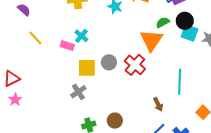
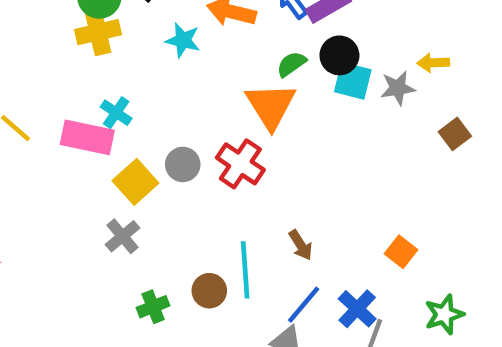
pink rectangle: (67, 46) -> (87, 137), size x1.6
yellow square: (87, 68) -> (135, 182), turned -36
cyan line: (180, 82) -> (245, 270), moved

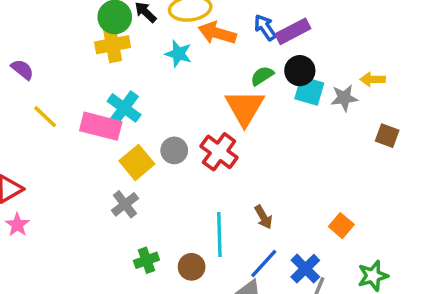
cyan cross: (116, 113) -> (124, 108), size x1.4
brown square: (455, 134) -> (387, 136), turned -35
brown circle: (209, 291) -> (192, 267), moved

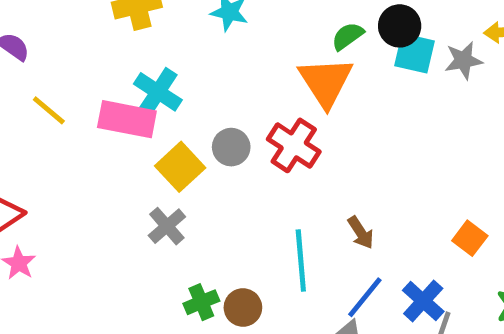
brown circle: (192, 267) -> (243, 308), moved

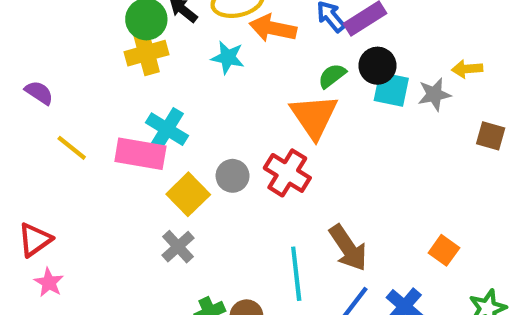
brown arrow: (361, 233) -> (348, 248), size x1.6

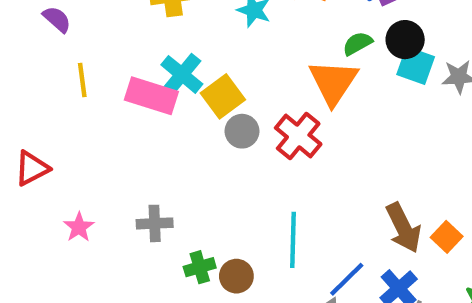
yellow line: (72, 148) -> (82, 80), turned 36
yellow square: (188, 194) -> (223, 96), moved
gray cross: (178, 247) -> (155, 223), moved, turned 32
brown arrow: (348, 248) -> (403, 228), moved
pink star: (49, 282) -> (79, 227), moved

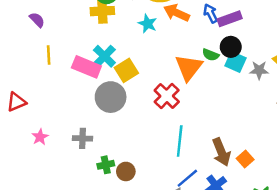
green semicircle: (357, 43) -> (211, 55), moved, turned -133
gray circle: (242, 131) -> (111, 97), moved, size x1.6
cyan line: (293, 240) -> (180, 141), moved

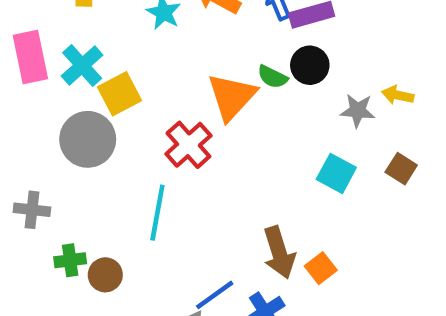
cyan square: (235, 62) -> (336, 173), moved
pink rectangle: (86, 67) -> (30, 57), moved, turned 52
cyan line: (180, 141) -> (157, 213), moved

